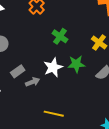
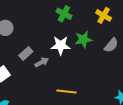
white star: (53, 67) -> (61, 45), turned 30

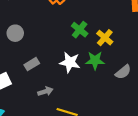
yellow cross: (104, 15) -> (105, 38), moved
gray arrow: (42, 62) -> (45, 91), moved

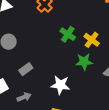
white star: (70, 62) -> (60, 85), moved
gray arrow: (45, 91) -> (24, 97), moved

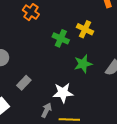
yellow cross: (92, 40) -> (85, 29), moved
gray arrow: (24, 97) -> (46, 110), moved, turned -32

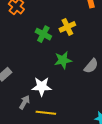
yellow cross: (85, 29) -> (67, 27), turned 35

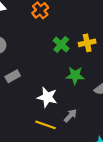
gray arrow: (24, 102) -> (70, 116), moved

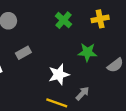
green cross: (61, 45) -> (64, 20), moved
white star: (47, 97) -> (59, 75), turned -30

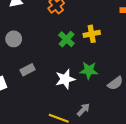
yellow cross: (100, 19) -> (92, 34), moved
white star: (59, 75) -> (65, 79), moved

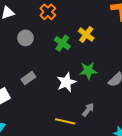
yellow cross: (92, 34) -> (86, 35), turned -35
gray circle: (14, 39) -> (25, 38), moved

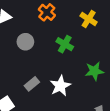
yellow cross: (86, 35) -> (89, 19), moved
white star: (66, 82) -> (60, 86), moved

